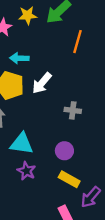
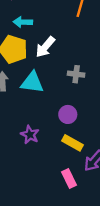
cyan triangle: (22, 144) -> (32, 82), moved

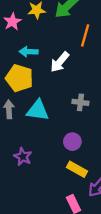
white arrow: (45, 47) -> (60, 62), moved
purple star: (30, 135) -> (23, 157), moved

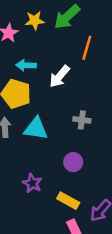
purple star: (23, 157) -> (32, 183), moved
yellow rectangle: (77, 169) -> (68, 201), moved

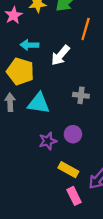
purple star: (32, 183) -> (48, 141), moved, turned 30

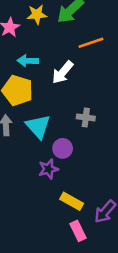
orange line: (86, 29) -> (91, 43), turned 55
cyan triangle: (39, 103) -> (38, 126), turned 40
purple circle: (73, 134) -> (63, 148), moved

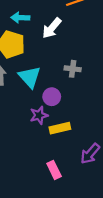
yellow rectangle: (72, 201) -> (60, 128), moved, turned -42
pink rectangle: (78, 231) -> (54, 170), moved

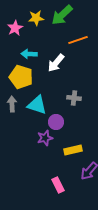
cyan triangle: (30, 77) -> (37, 105), turned -30
yellow rectangle: (60, 128) -> (73, 150), moved

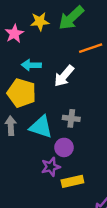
gray cross: (74, 98) -> (71, 118), moved
yellow rectangle: (73, 150) -> (72, 181), moved

